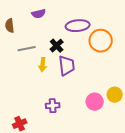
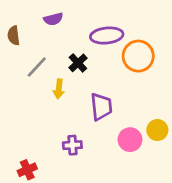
gray line: (27, 49) -> (37, 67), turned -36
purple trapezoid: (67, 66) -> (101, 107), moved

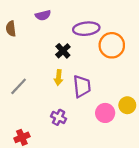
gray line: (37, 67) -> (19, 86), moved
yellow arrow: (59, 89) -> (59, 77), moved
purple cross: (72, 145) -> (59, 117), turned 32

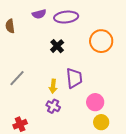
purple ellipse: (86, 29) -> (66, 17), moved
yellow arrow: (59, 77) -> (53, 86), moved
yellow circle: (127, 105) -> (101, 122), moved

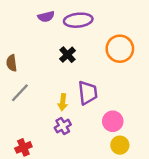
brown semicircle: (10, 26) -> (12, 63), moved
purple cross: (53, 106) -> (63, 126), turned 32

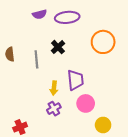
gray line: (20, 93) -> (36, 59), moved, turned -48
pink circle: (113, 121) -> (86, 103), moved

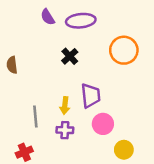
purple semicircle: (40, 14) -> (48, 17), turned 72
gray line: (36, 59) -> (35, 117), moved
purple cross: (54, 109) -> (65, 130), turned 32

